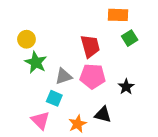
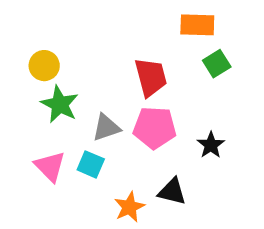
pink triangle: (40, 120) -> (50, 166), moved

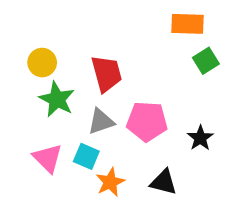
red trapezoid: (151, 77) -> (107, 74), moved
orange star: (129, 207) -> (110, 182), moved

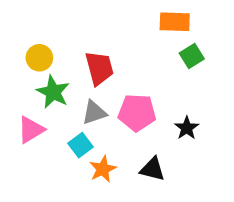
cyan square: (86, 156) -> (80, 145), turned 30
pink triangle: (48, 158) -> (31, 130), moved, turned 44

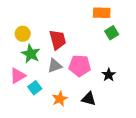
cyan square: (80, 145) -> (35, 88), moved

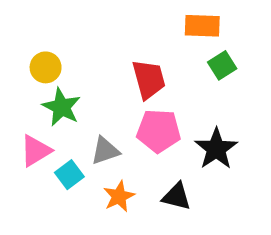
red trapezoid: (58, 40) -> (149, 79), moved
gray triangle: (55, 66) -> (105, 151), moved
black star: (109, 75) -> (216, 149), size x1.5

